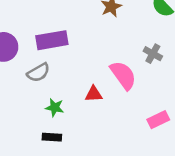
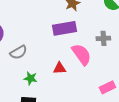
purple rectangle: (52, 40) -> (64, 28), moved
gray cross: (153, 54) -> (103, 38), turned -32

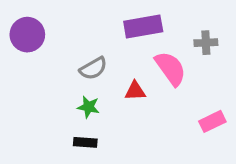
gray semicircle: (18, 52) -> (93, 68), moved

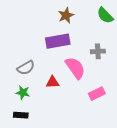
pink rectangle: (212, 121) -> (97, 94), moved

